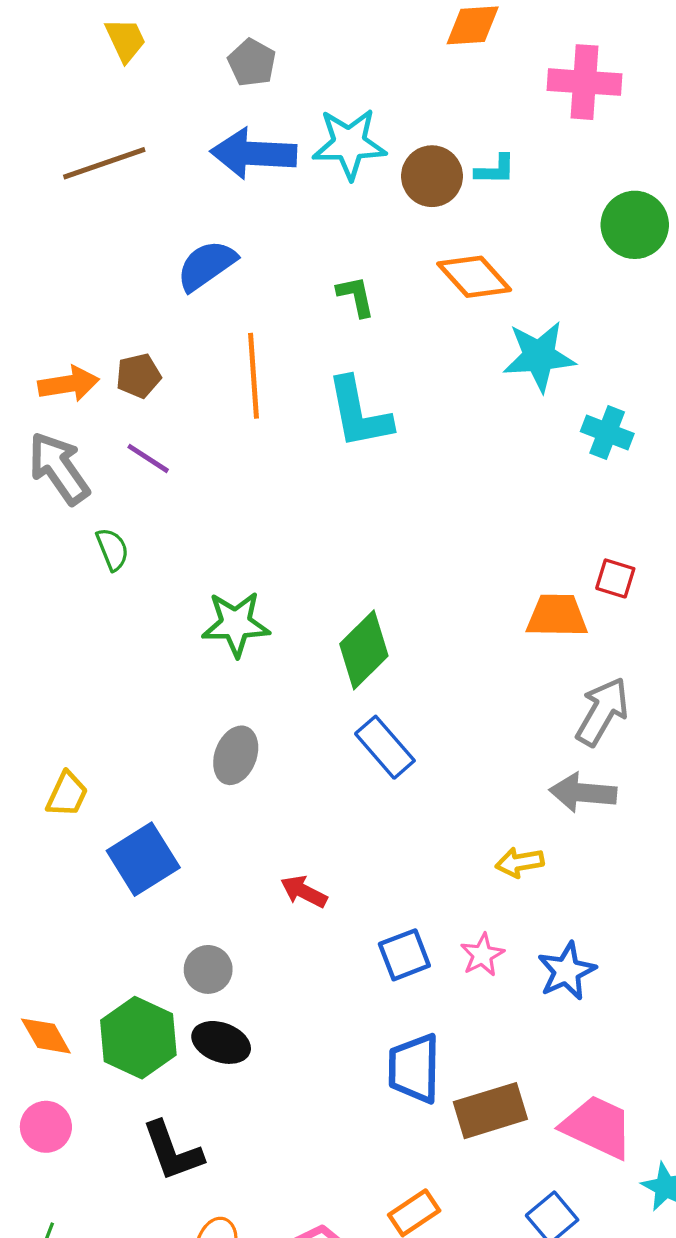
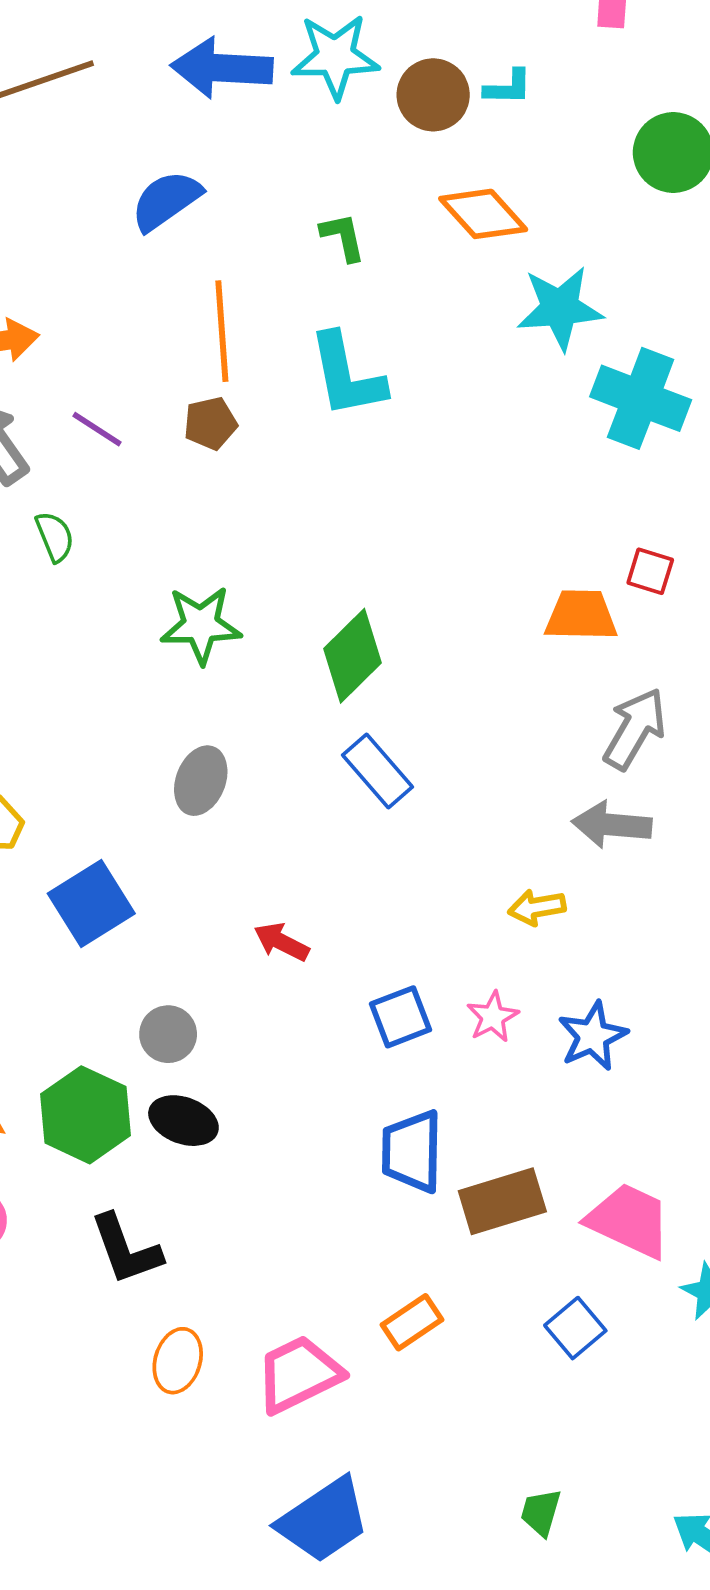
brown pentagon: (138, 376) -> (210, 423), moved
cyan cross: (607, 432) -> (641, 398), size x1.6

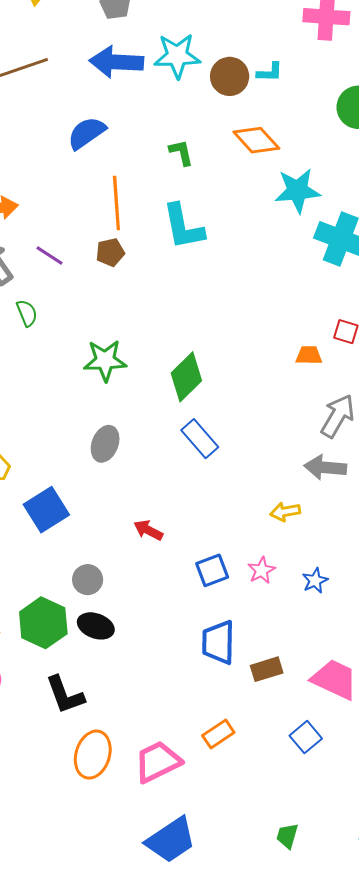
orange trapezoid: (581, 615) -> (309, 355), size x0.7
blue star: (593, 1036) -> (315, 581), size x0.7
brown rectangle: (502, 1201) -> (267, 669), size x0.7
orange ellipse: (178, 1361) -> (93, 755), size x1.4

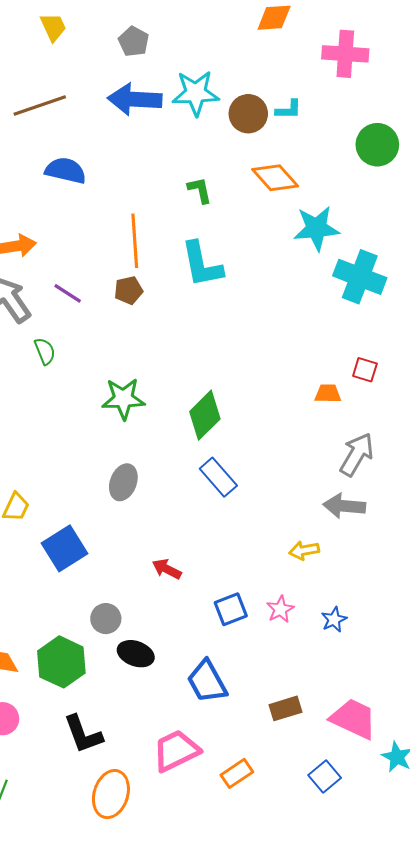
blue semicircle: (87, 133) -> (66, 171), moved, turned 48
black ellipse: (96, 626) -> (136, 654), moved
blue trapezoid: (218, 642) -> (207, 682), moved, turned -30
pink trapezoid: (158, 762) -> (176, 751), moved

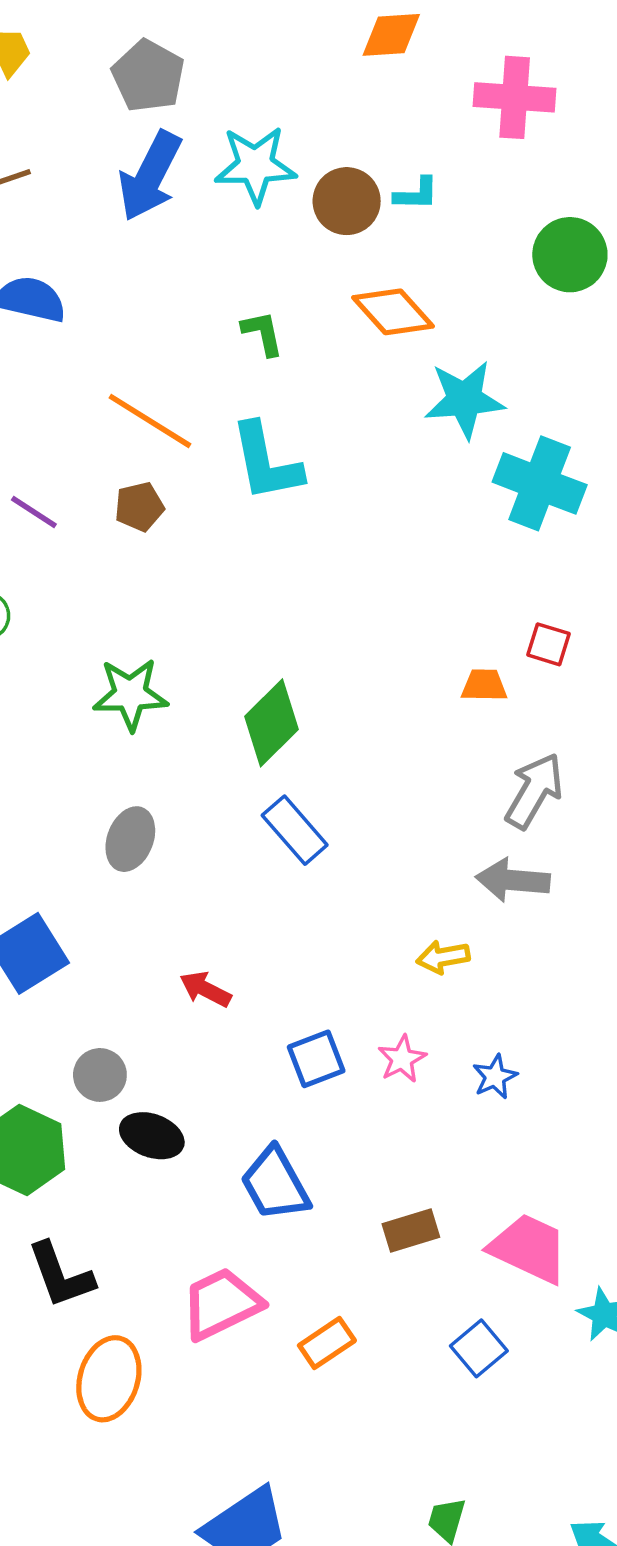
gray pentagon: (134, 41) -> (148, 76), size x1.4
blue arrow: (135, 99) -> (150, 176), turned -66
orange line: (135, 241) -> (150, 421), turned -54

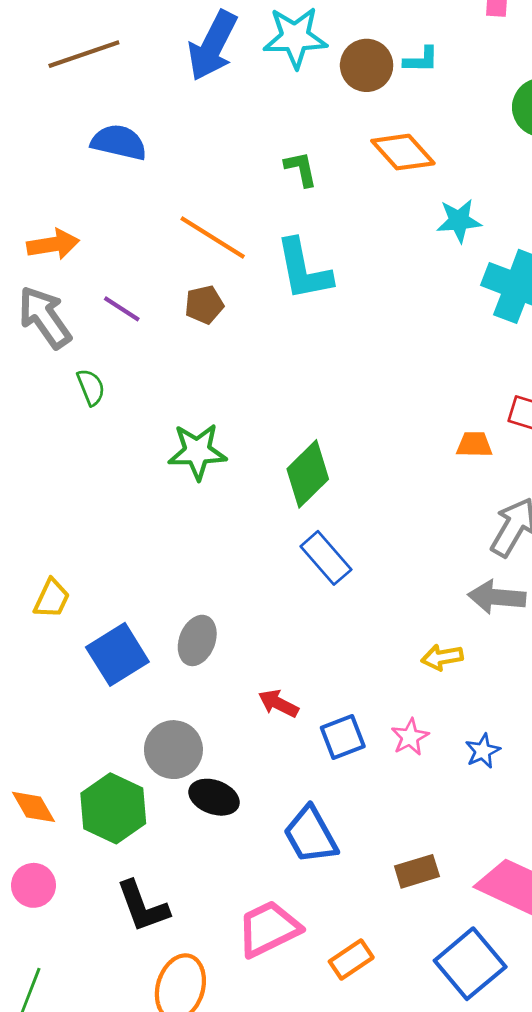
cyan star: (465, 399) -> (459, 221), size x0.7
gray ellipse: (130, 839) -> (197, 640), moved
red arrow: (205, 989) -> (278, 703), moved
gray circle: (100, 1075) -> (173, 750), size x1.4
blue square: (479, 1348) -> (470, 964), size x1.6

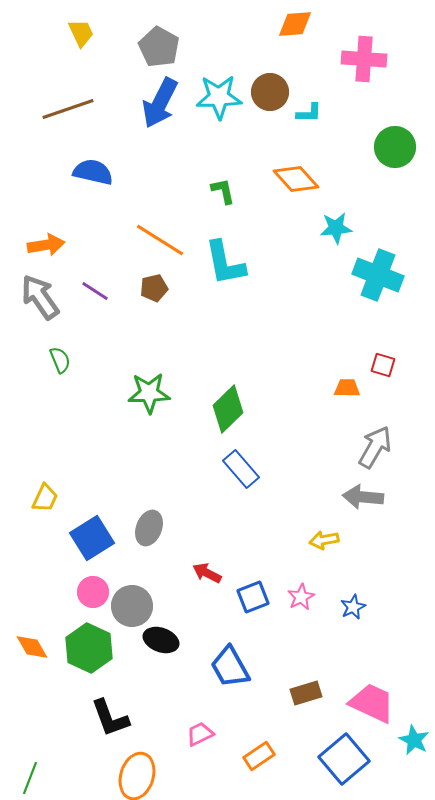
brown circle: (367, 65) -> (270, 92), moved
green semicircle: (91, 387) -> (60, 360), moved
pink circle: (34, 885) -> (93, 592), moved
pink trapezoid: (269, 929) -> (200, 734), size x0.6

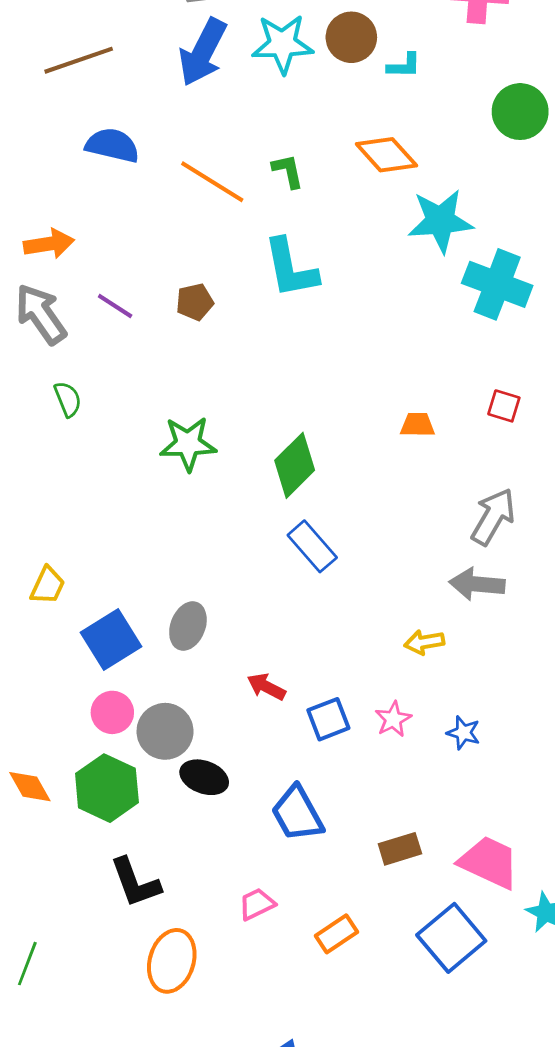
cyan star: (336, 228) -> (440, 221), size x1.5
orange line: (160, 240) -> (212, 182), moved
orange trapezoid: (347, 388) -> (418, 425), moved
blue star: (353, 607) -> (463, 733), turned -30

